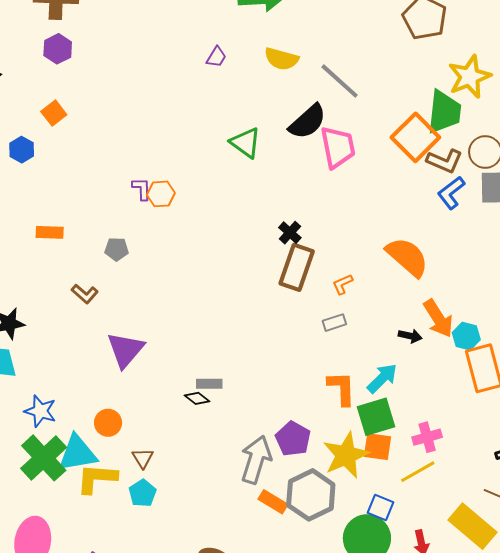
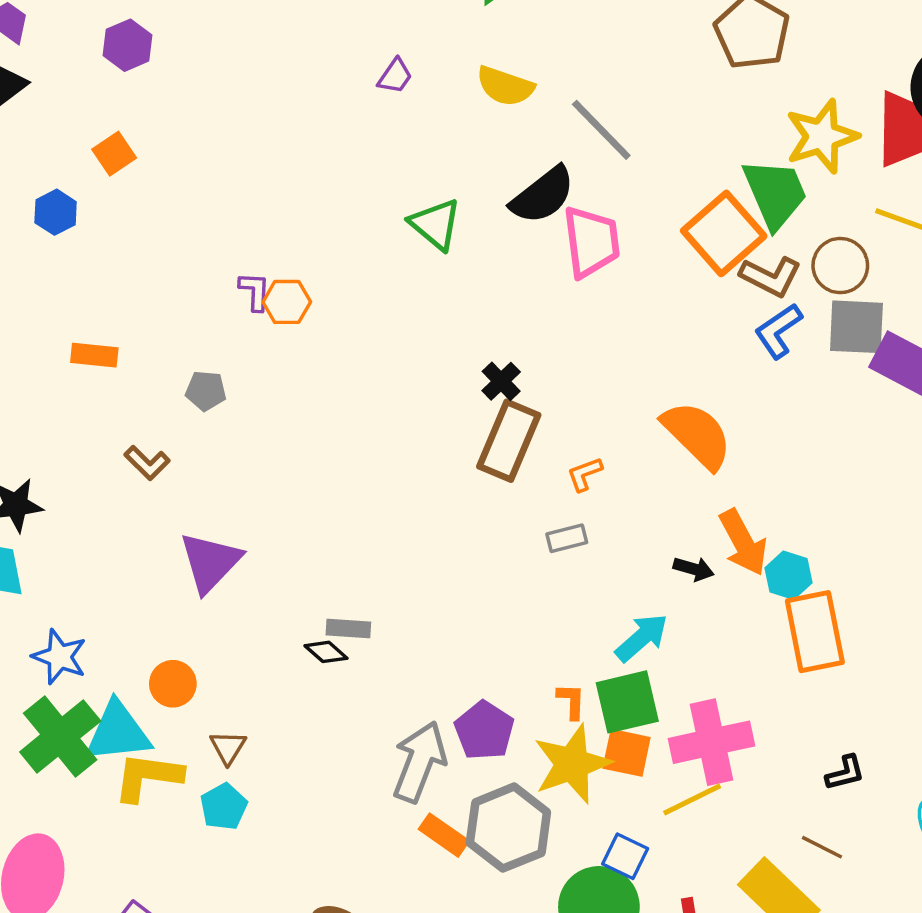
green trapezoid: (444, 112) -> (775, 193), turned -33
orange L-shape: (342, 388) -> (571, 701), moved, size x0.6
pink cross: (427, 437) -> (712, 742), size x1.6

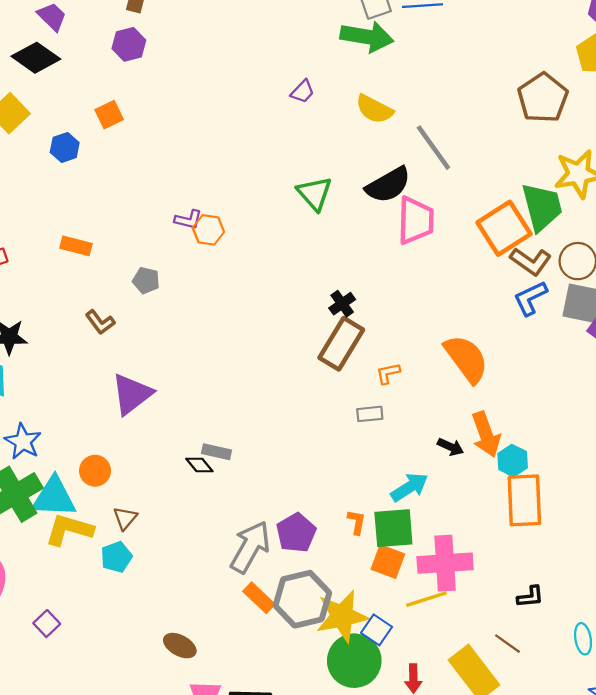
purple L-shape: (255, 291) -> (188, 220), turned 92
yellow star: (572, 764) -> (342, 616), moved

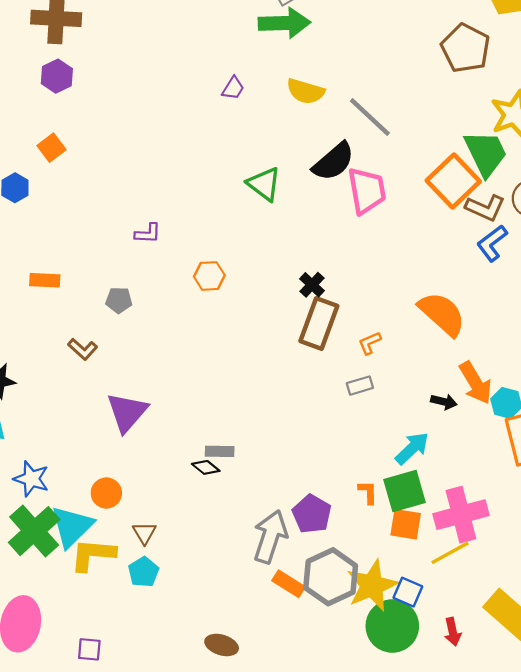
orange hexagon: (208, 230) -> (209, 276), moved
cyan triangle: (54, 497) -> (72, 526), turned -36
purple square: (47, 624) -> (89, 649), turned -30

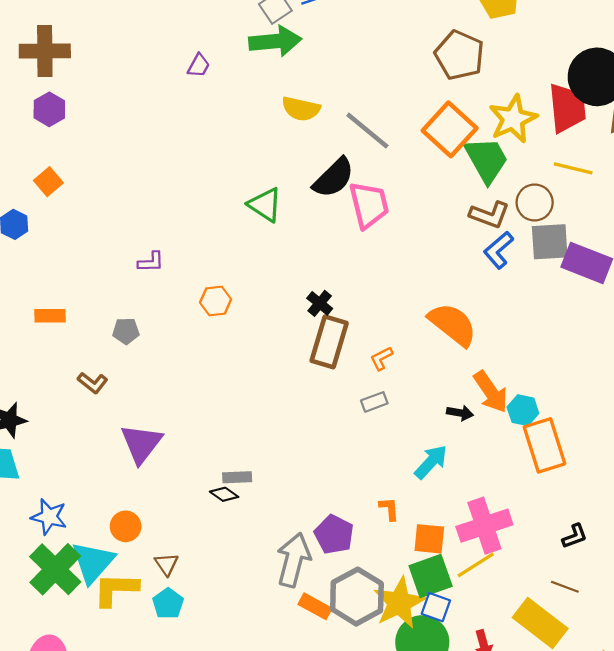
purple trapezoid: (233, 88) -> (199, 66), moved
orange square: (453, 181) -> (450, 129), moved
green square: (405, 491) -> (431, 576), moved

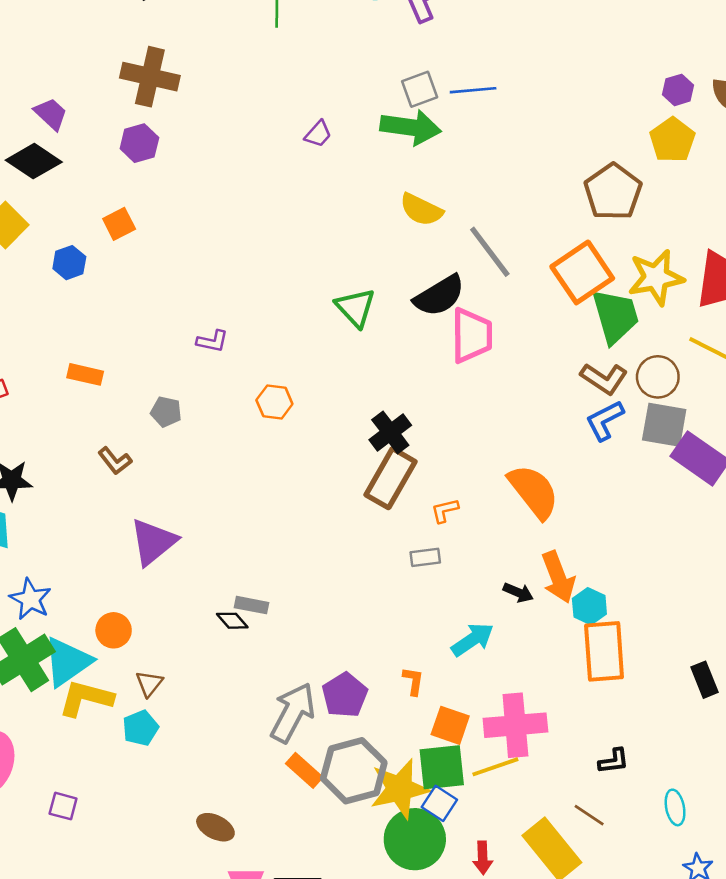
black cross: (320, 303) -> (390, 432), size x1.4

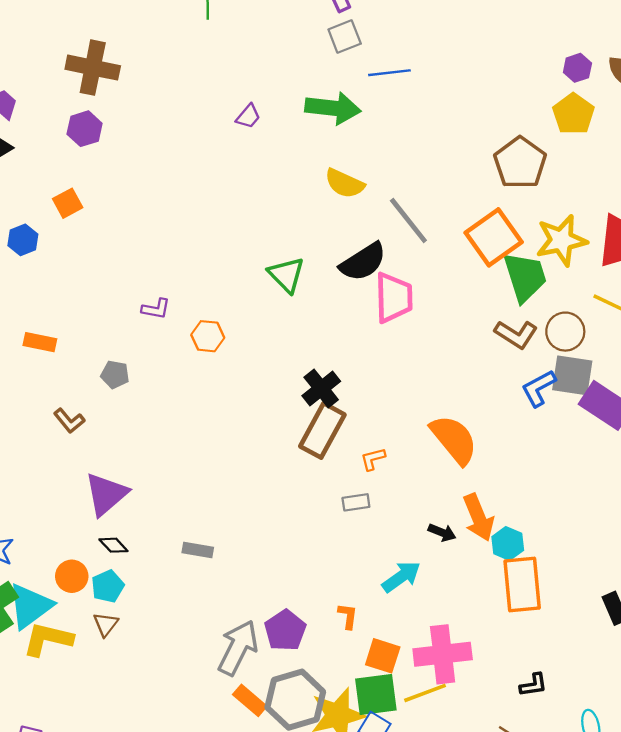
gray square: (420, 89) -> (345, 37), moved
orange hexagon: (274, 402) -> (208, 336), moved
blue L-shape: (605, 420) -> (539, 388), moved
black diamond: (232, 621) -> (113, 545), moved
cyan pentagon: (140, 728) -> (108, 586), moved

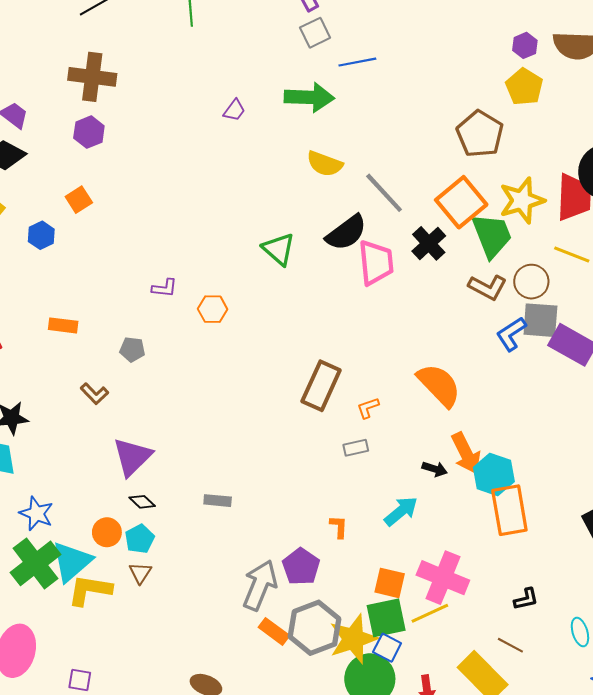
black cross: (321, 389) -> (429, 243), moved
cyan hexagon: (508, 544) -> (494, 474), size x1.4
orange L-shape: (348, 616) -> (339, 527), moved
pink cross: (443, 654) -> (443, 578), turned 33

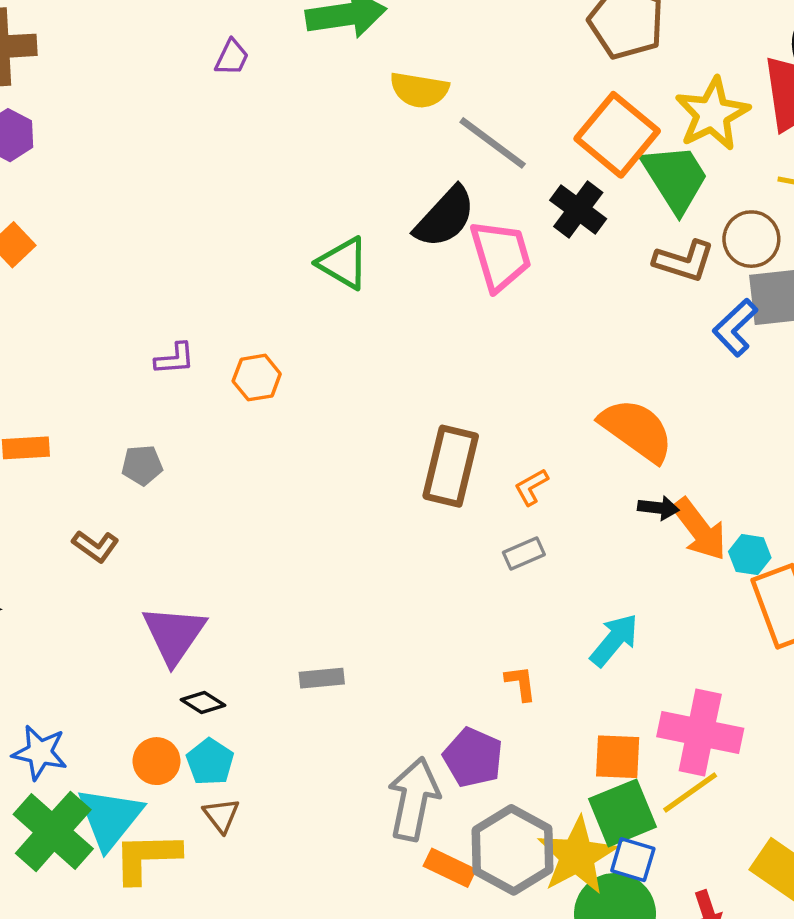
yellow semicircle: (325, 164) -> (419, 90), moved
black arrow: (435, 469) -> (658, 508), moved
cyan hexagon: (494, 474) -> (750, 555), size x0.6

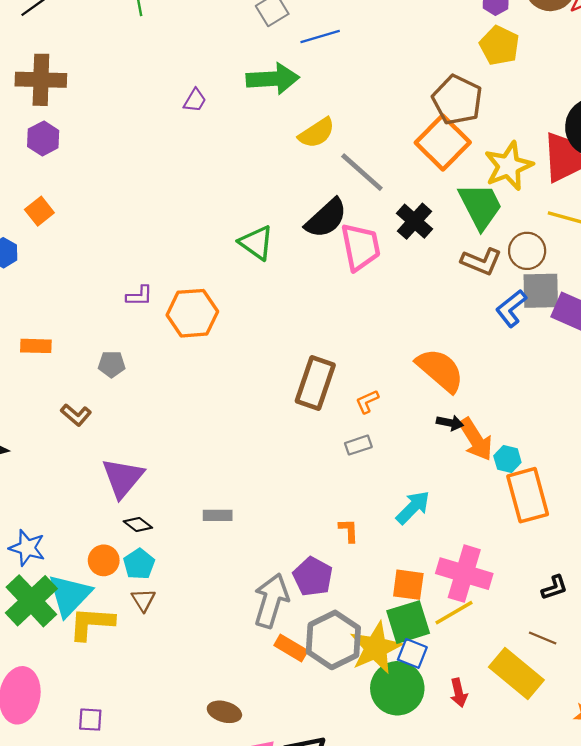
yellow semicircle: (419, 90) -> (317, 133), turned -48
orange square: (617, 135) -> (443, 143), moved
orange hexagon: (257, 378) -> (192, 313), size x1.6

